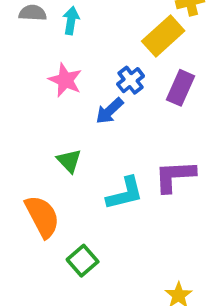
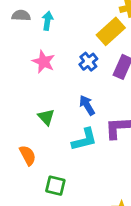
blue arrow: (109, 111) -> (87, 105), moved, turned 102
orange semicircle: (42, 216) -> (28, 155), size x0.7
green square: (83, 261) -> (55, 186), turned -36

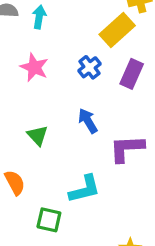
cyan L-shape: (84, 139) -> (85, 189), moved

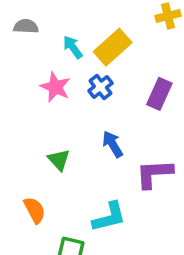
cyan arrow: (39, 17) -> (73, 47), moved, turned -45
yellow rectangle: (117, 30) -> (113, 47), moved
blue cross: (89, 67) -> (100, 87), moved

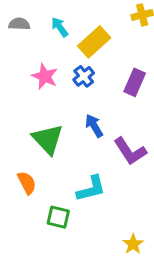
cyan arrow: (73, 47) -> (60, 27), moved
green triangle: (59, 160) -> (48, 139), size x1.6
purple L-shape: (154, 174) -> (130, 151), turned -120

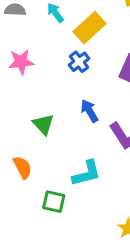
pink star: (45, 76) -> (21, 62), moved, turned -30
green triangle: (48, 139) -> (43, 124), size x0.7

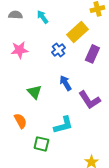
yellow rectangle: (89, 28) -> (77, 32), moved

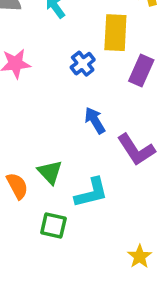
yellow rectangle: (77, 32) -> (115, 33), turned -45
green triangle: (34, 92) -> (50, 172), moved

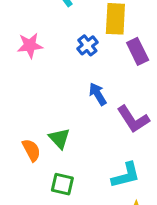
purple rectangle: (141, 71) -> (138, 51), turned -50
cyan L-shape: (91, 193) -> (126, 175), moved

